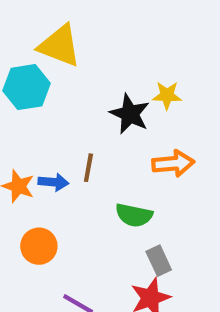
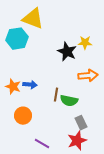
brown line: (88, 168) -> (56, 95), moved

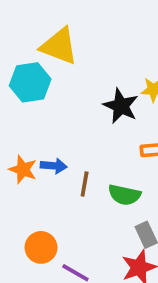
brown line: (56, 95) -> (85, 184), moved
orange circle: (23, 116) -> (41, 247), moved

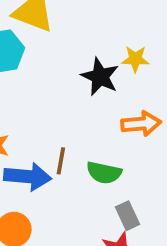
blue arrow: (54, 166) -> (28, 177), moved, size x1.6

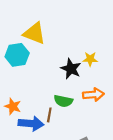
green semicircle: (104, 173) -> (63, 101), moved

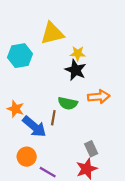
yellow triangle: (34, 33) -> (52, 33), moved, turned -35
yellow star: (90, 59) -> (78, 53), moved
blue arrow: (31, 124) -> (34, 127), turned 35

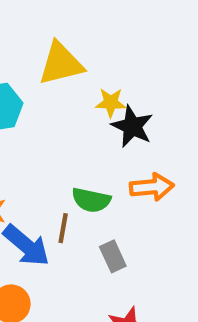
black star: (75, 70) -> (132, 126), moved
gray rectangle: (91, 149) -> (113, 256), moved

